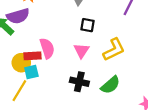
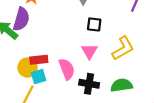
purple semicircle: (18, 16) -> (21, 19), turned -55
pink semicircle: (47, 48) -> (67, 69), moved
green semicircle: (110, 85) -> (122, 85), turned -144

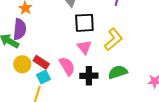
black square: (94, 24) -> (84, 23), size x1.5
red rectangle: (39, 60) -> (41, 62), turned 49
yellow circle: (27, 67) -> (22, 64), moved

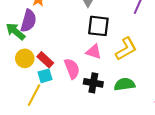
pink triangle: (84, 47) -> (94, 52), turned -42

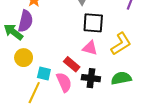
red rectangle: (45, 60) -> (72, 64), moved
pink semicircle: (72, 69) -> (64, 82), moved
cyan square: (45, 76) -> (44, 74), turned 32

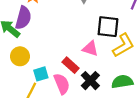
black square: (93, 23) -> (108, 27), moved
cyan square: (44, 74) -> (41, 74), turned -32
black cross: (91, 78) -> (90, 81), turned 36

